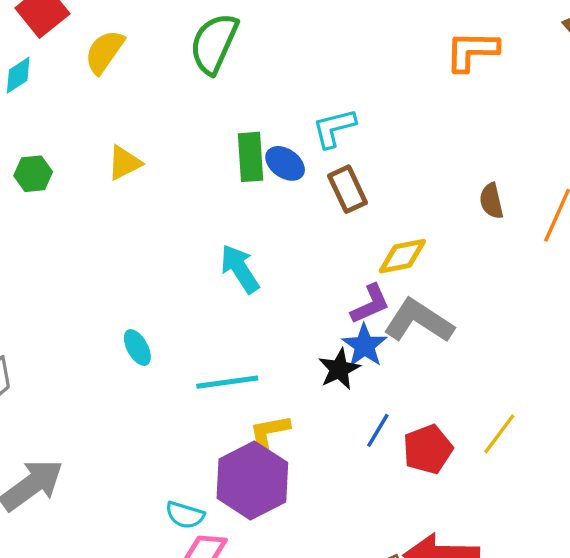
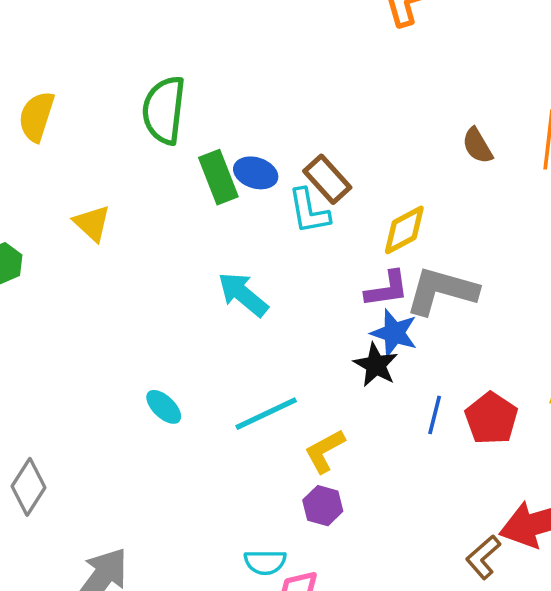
green semicircle: (214, 43) -> (164, 110), moved
cyan L-shape: (334, 128) -> (309, 211), moved, turned -69
yellow triangle: (124, 163) -> (92, 223), turned -33
purple L-shape: (370, 304) -> (387, 289), turned 33
purple hexagon: (252, 480) -> (323, 506), size x0.5

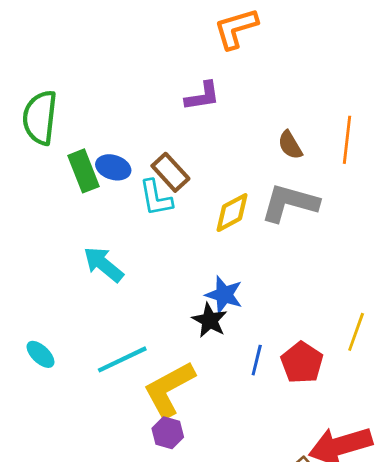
purple L-shape: (387, 289) -> (202, 96), moved
gray L-shape: (441, 291) -> (290, 203), moved
yellow L-shape: (325, 451) -> (169, 389), size x1.6

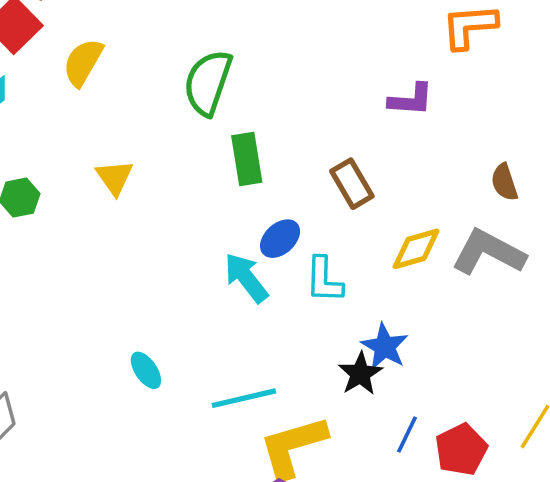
blue ellipse: (113, 167) -> (280, 239), moved, turned -72
cyan L-shape: (156, 198) -> (324, 280), moved

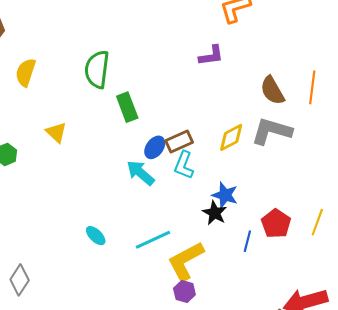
brown semicircle: (504, 182) -> (272, 90), size x1.4
brown rectangle: (352, 184) -> (179, 142), moved, turned -72
cyan L-shape: (324, 280) -> (184, 165), turned 32
red pentagon: (461, 450) -> (276, 224), moved

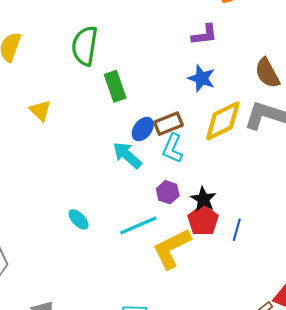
yellow diamond: (231, 137) -> (223, 121), size x1.4
blue star: (225, 195) -> (202, 78), moved
red pentagon: (276, 224) -> (203, 220), moved
purple hexagon: (184, 292) -> (168, 192), moved

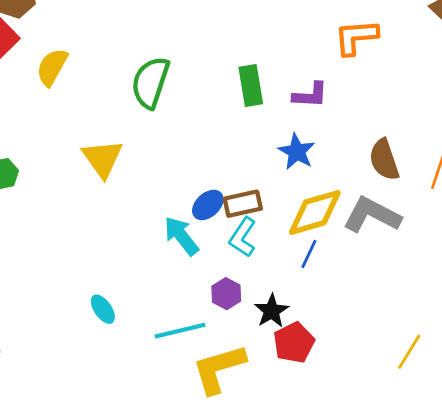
green rectangle: (115, 86) -> (251, 85), moved
yellow triangle: (40, 111) -> (102, 159), moved, size x1.4
red pentagon: (203, 220) -> (294, 343), moved
blue line: (237, 230) -> (309, 254), moved

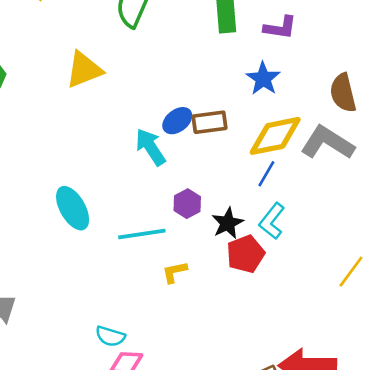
yellow triangle: (102, 159) -> (84, 70), turned 39
cyan L-shape: (243, 237) -> (272, 221), moved
cyan ellipse: (103, 309) -> (73, 208), size x1.6
yellow L-shape: (219, 369) -> (175, 272), size x0.5

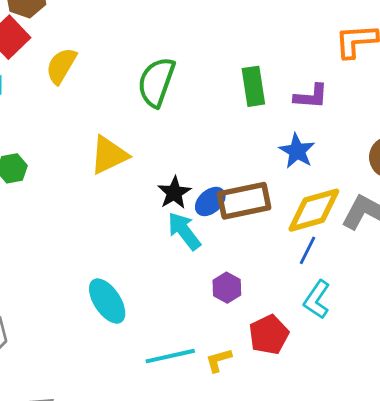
brown rectangle: (210, 122) -> (244, 201), size x1.4
black star: (228, 223) -> (174, 193), moved
cyan line: (142, 234) -> (170, 356), moved
red pentagon: (246, 254) -> (269, 335), moved

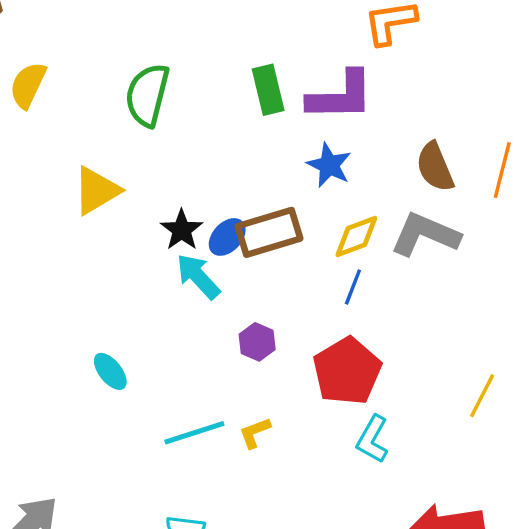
purple L-shape: (311, 96) -> (341, 96), size x1.6
yellow diamond: (314, 210) -> (356, 237), size x0.7
cyan L-shape: (317, 300) -> (373, 439), moved
cyan ellipse: (107, 301) -> (110, 371), size x0.7
red pentagon: (269, 335) -> (347, 371), moved, size x1.4

